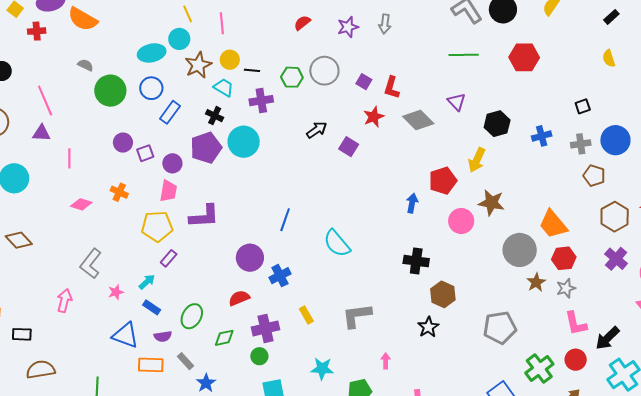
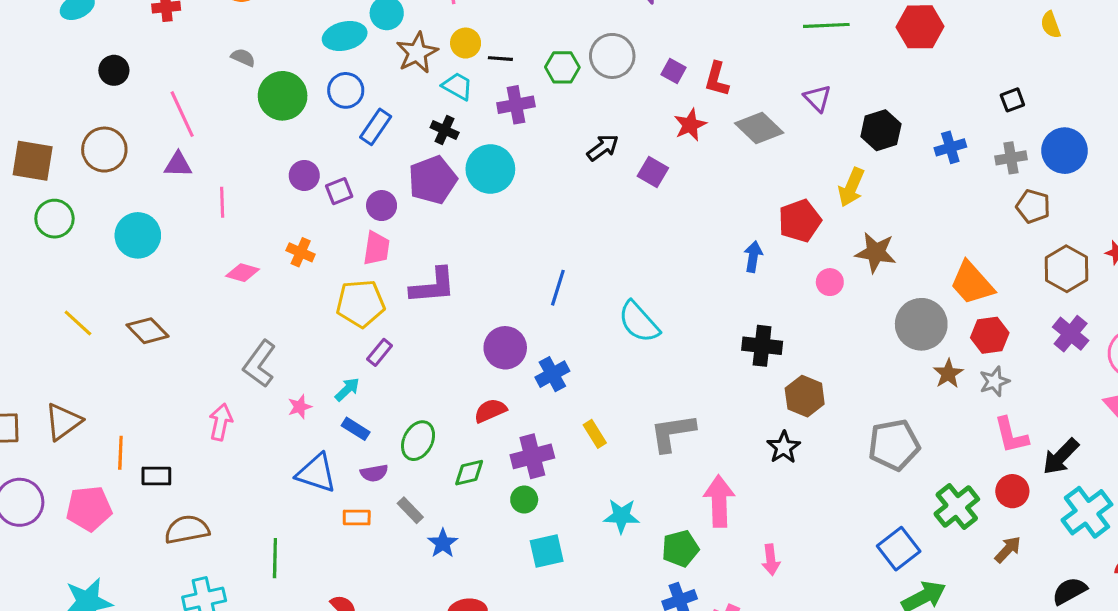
pink circle: (461, 221) -> (830, 282), size x0.7
pink arrow: (386, 361) -> (719, 501), size x2.0
orange rectangle: (151, 365) -> (357, 517), size x0.7

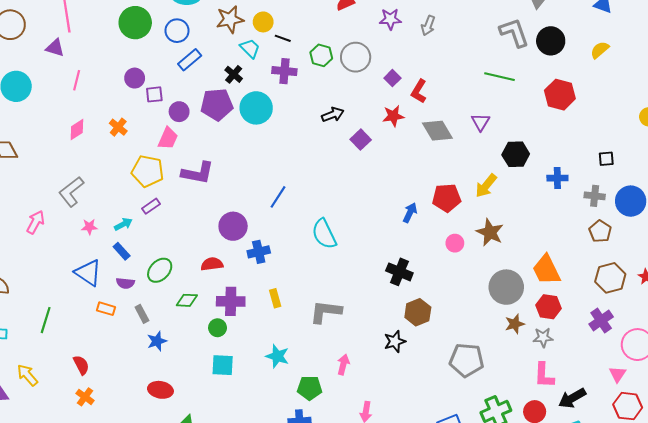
pink diamond: (243, 273) -> (77, 130), turned -65
pink arrow: (719, 501) -> (343, 365), size x0.6

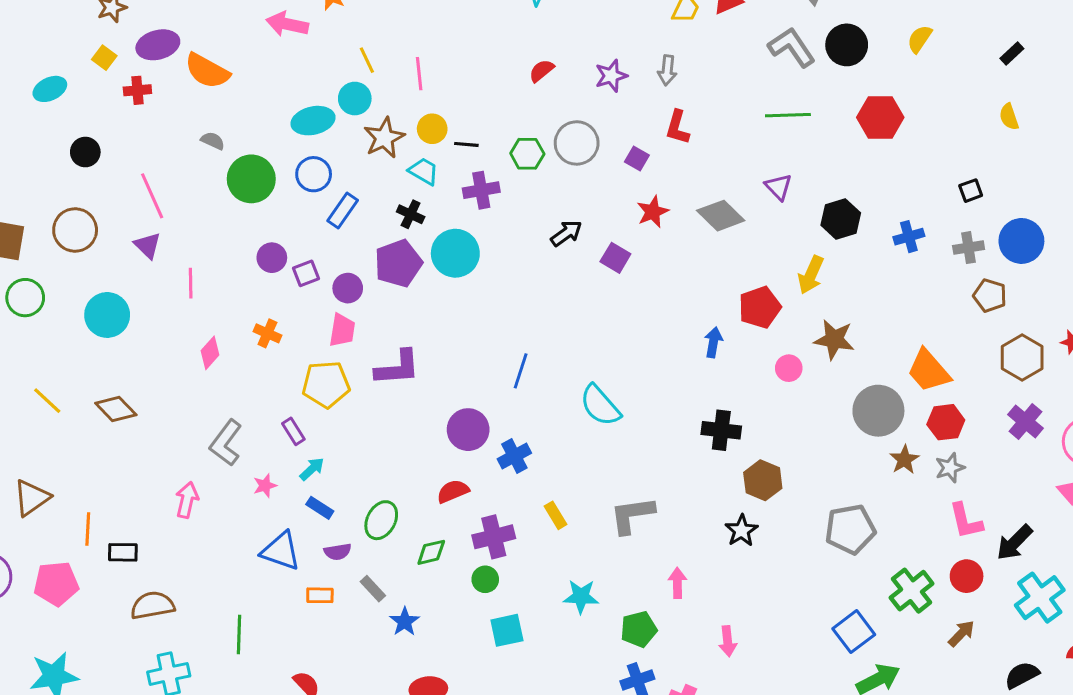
purple triangle: (55, 48) -> (148, 246), turned 42
red L-shape: (419, 91) -> (677, 127), moved
purple rectangle: (151, 206) -> (293, 431), moved, turned -72

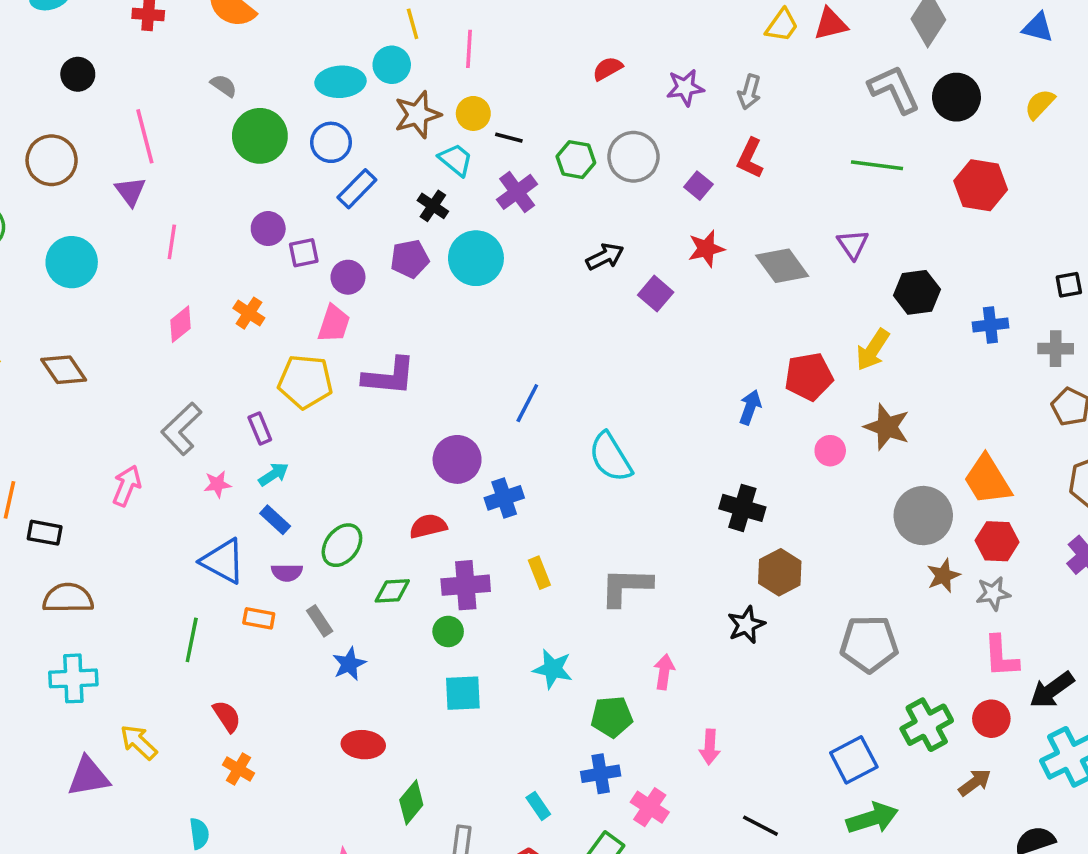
purple cross: (481, 190) -> (517, 192), turned -36
purple pentagon: (398, 263) -> (410, 259), size x0.7
green line: (239, 635) -> (192, 640), moved

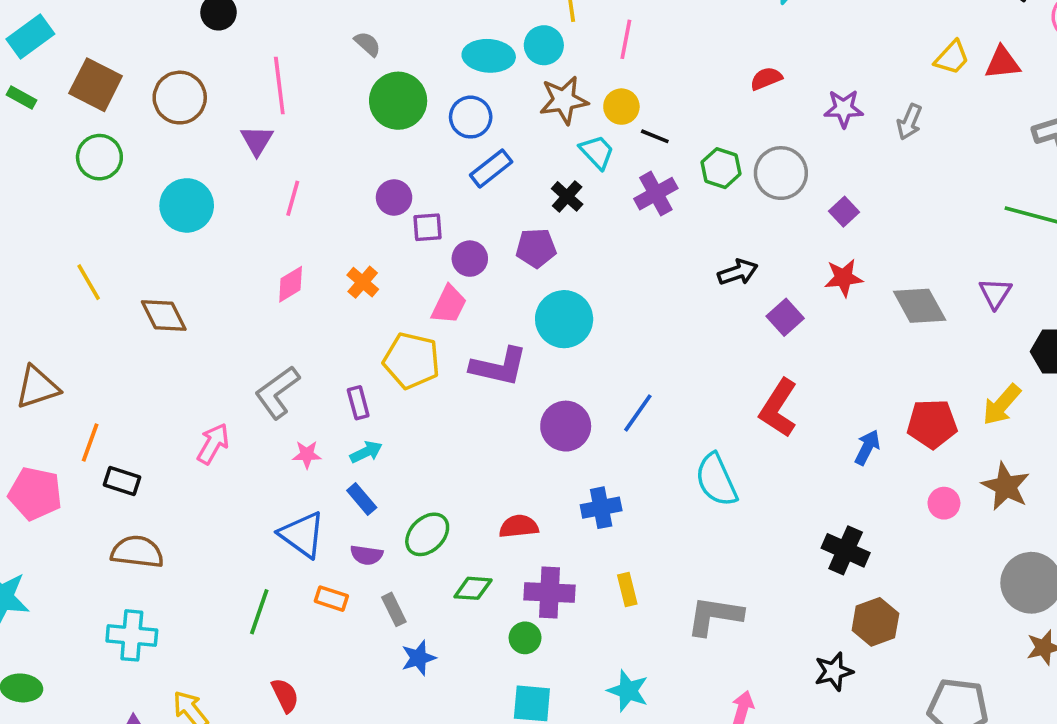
red L-shape: (750, 158) -> (778, 408), moved, size x1.4
cyan circle: (476, 258) -> (564, 319), moved
purple circle: (457, 459) -> (566, 426), moved

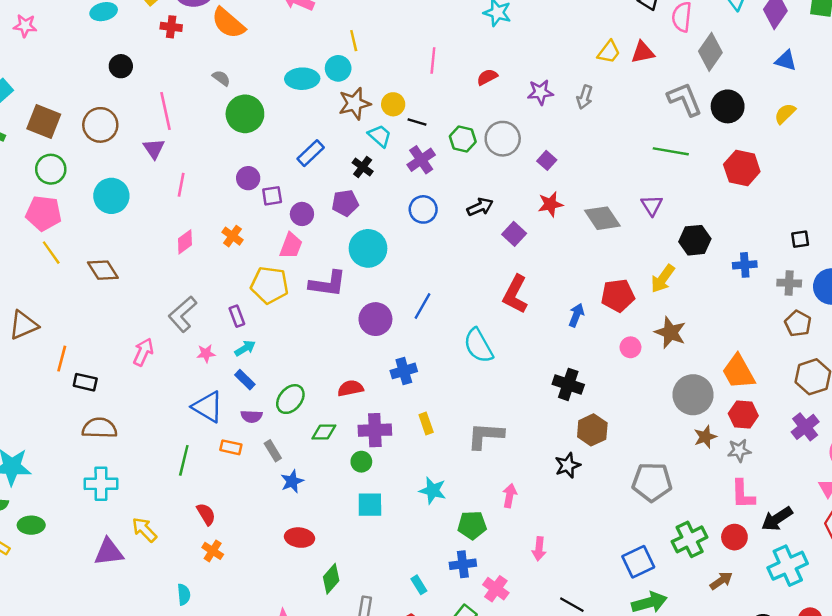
pink line: (626, 39) -> (433, 60), moved
blue circle: (471, 117) -> (423, 209), moved
pink pentagon: (35, 494) -> (44, 213), moved

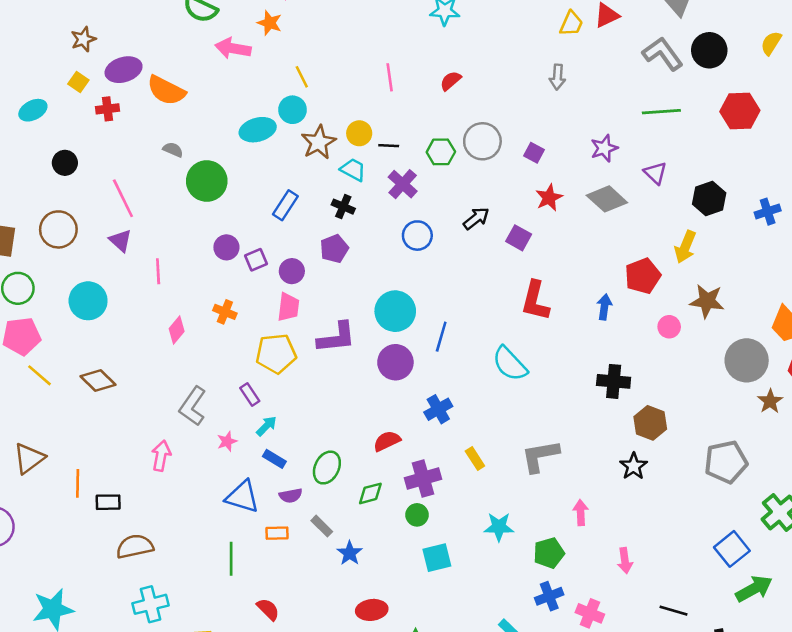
purple star: (540, 92) -> (604, 148), moved
cyan circle: (368, 248) -> (395, 311), moved

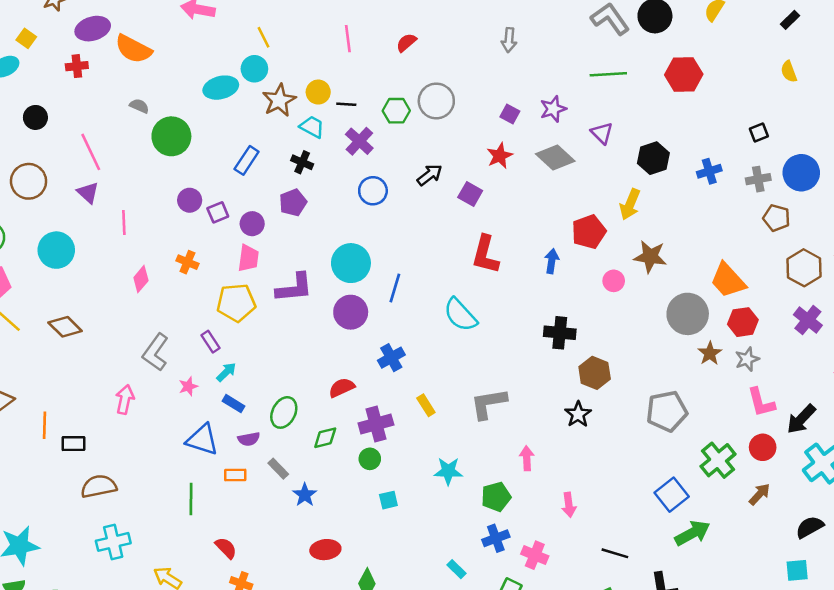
yellow square: (78, 82) -> (26, 38), moved
purple square: (534, 153) -> (510, 114), moved
cyan square: (437, 558) -> (388, 500), size x0.7

